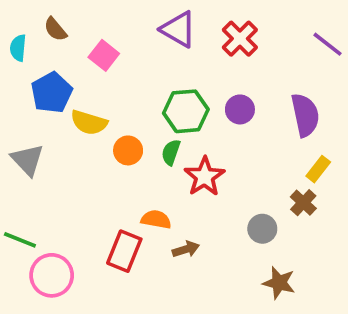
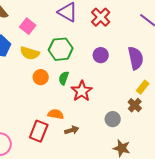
green hexagon: (186, 111) -> (61, 49), moved
yellow semicircle: (89, 122) -> (30, 53), moved

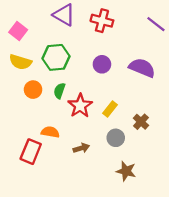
red cross: (101, 17) -> (102, 21), turned -30
purple semicircle: (136, 58) -> (142, 68), turned -55
yellow rectangle: (143, 87) -> (110, 109), moved
brown arrow: (72, 130) -> (81, 148), moved

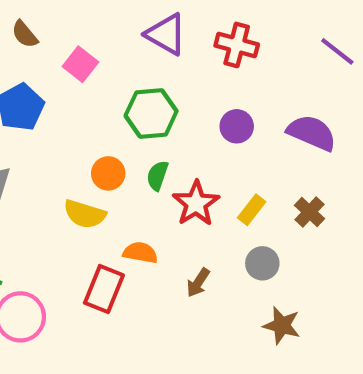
yellow semicircle: (20, 62) -> (85, 214), moved
brown cross: (141, 122) -> (309, 212), moved
brown arrow: (81, 148) -> (198, 283), turned 140

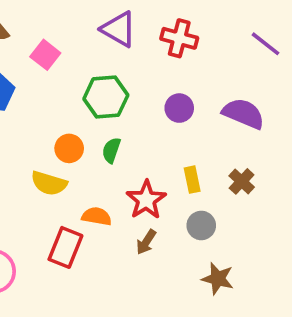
red star: (196, 203) -> (146, 200), moved
yellow rectangle: (252, 210) -> (192, 180), turned -50

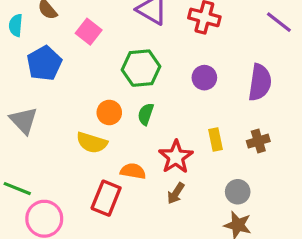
purple semicircle: (243, 114) -> (260, 82), turned 75
brown cross: (242, 181) -> (258, 141), turned 30
gray circle: (201, 225) -> (238, 192), moved

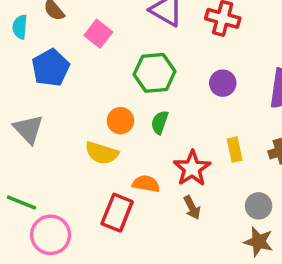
brown arrow: (176, 193) -> (192, 208), turned -60

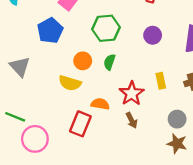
blue pentagon: (51, 68) -> (50, 31), moved

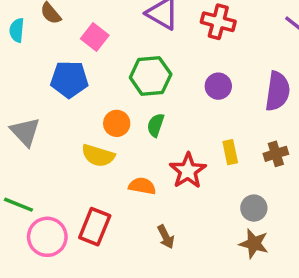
blue pentagon: (50, 31) -> (69, 79), turned 30
brown arrow: (132, 120) -> (166, 237), moved
red rectangle: (80, 124) -> (95, 227), moved

